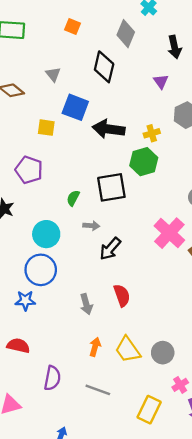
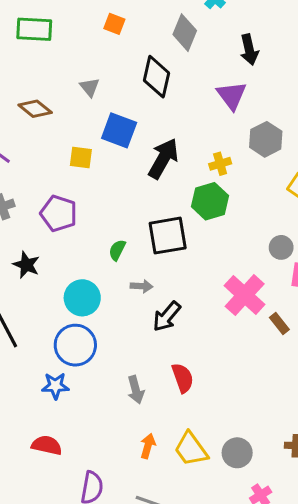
purple triangle: (161, 82) -> (232, 95), size x1.5
black arrow: (109, 129) -> (163, 159), turned 112

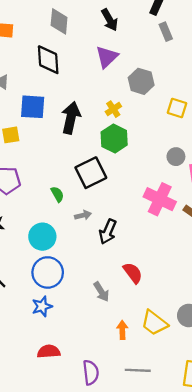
purple triangle: (232, 95) -> (107, 57), turned 40
green semicircle: (117, 250) -> (57, 194), turned 140

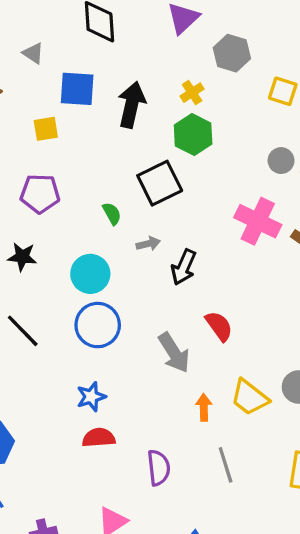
gray arrow: (101, 292) -> (174, 353), size x1.4
blue star: (42, 306) -> (91, 397), moved
gray line: (138, 370) -> (226, 465), turned 70

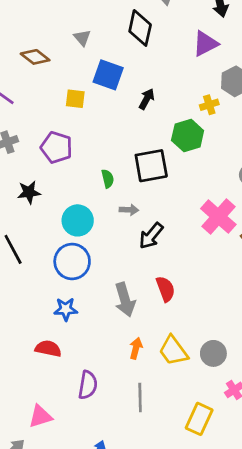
yellow cross: (192, 93) -> (209, 105), moved
black arrow: (132, 105) -> (147, 99), size x0.6
black star: (22, 257) -> (29, 192), turned -30
blue star: (91, 397) -> (66, 309), moved

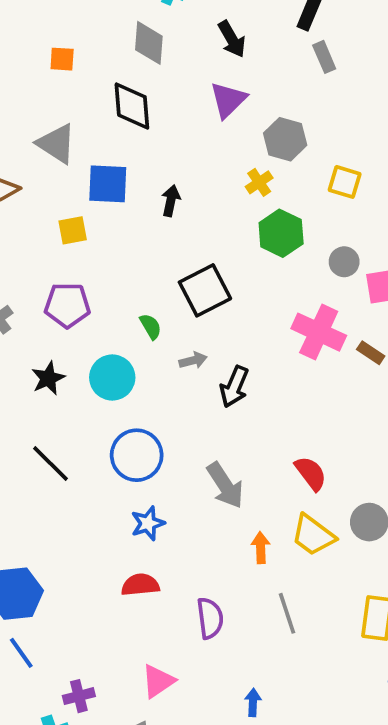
gray triangle: (82, 38) -> (56, 144), size x1.6
green hexagon: (188, 136) -> (281, 233), moved
cyan circle: (78, 220) -> (112, 378), moved
red semicircle: (165, 289) -> (311, 473), moved

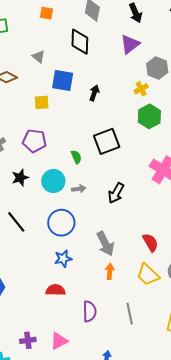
gray triangle: (56, 144) -> (38, 57), size x0.6
gray arrow: (193, 360) -> (79, 189), moved
orange arrow: (261, 548) -> (110, 271), moved
purple cross: (79, 696) -> (28, 340), moved

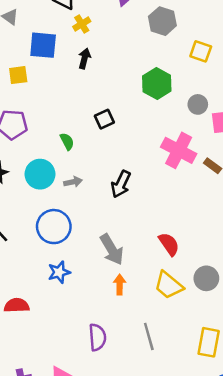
yellow cross: (141, 89) -> (82, 24), moved
black square: (107, 141) -> (104, 119), size x0.6
red semicircle: (56, 290) -> (17, 305), moved

